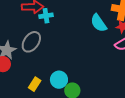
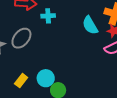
cyan cross: (46, 16) -> (48, 16), moved

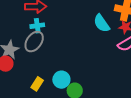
cyan cross: (48, 16) -> (37, 26), moved

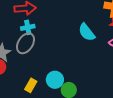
cyan semicircle: (102, 23) -> (87, 32), moved

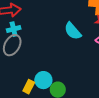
yellow rectangle: (31, 85) -> (29, 87), moved

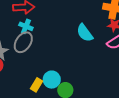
cyan cross: (14, 29) -> (26, 26), turned 32

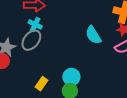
cyan circle: (52, 80) -> (71, 77), moved

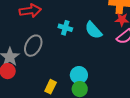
cyan cross: (35, 24) -> (65, 28), moved

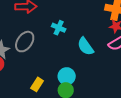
cyan semicircle: (93, 30) -> (86, 46), moved

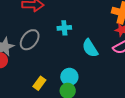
cyan cross: (59, 28) -> (64, 28), turned -32

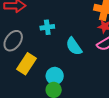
yellow rectangle: (39, 83) -> (26, 64), moved, size x1.5

